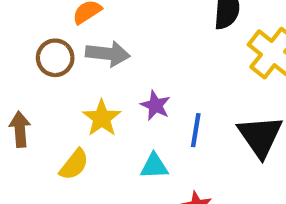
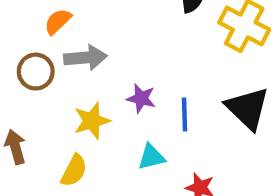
yellow star: (102, 118) -> (92, 121), turned 30

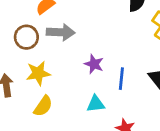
yellow star: (92, 121) -> (38, 73), moved

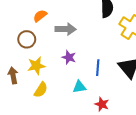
gray arrow: (61, 32) -> (66, 29), moved
purple star: (94, 64) -> (69, 57), moved

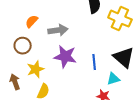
purple star: (69, 57) -> (65, 56), size x1.6
cyan triangle: (79, 87) -> (113, 79), moved

